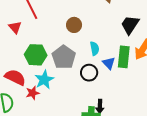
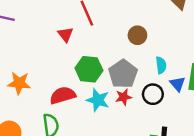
red semicircle: (15, 77) -> (63, 95), turned -45
cyan star: (44, 80) -> (98, 100), turned -30
red star: (33, 93) -> (124, 97), moved

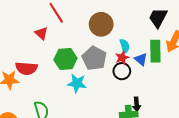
brown circle: (137, 35) -> (101, 24), size x1.5
red semicircle: (63, 95) -> (26, 68), moved, turned -150
red star: (124, 97) -> (122, 58), moved

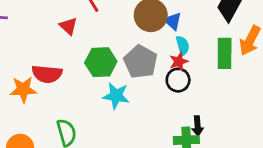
blue triangle: (141, 59) -> (173, 21), moved

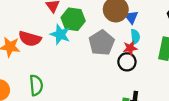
green hexagon: (101, 62) -> (73, 19), moved
cyan star: (116, 96) -> (60, 34), moved

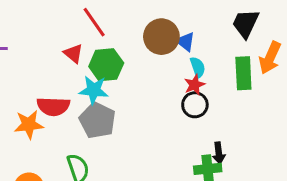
gray pentagon: (102, 43) -> (97, 120), moved

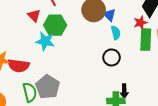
red star: (195, 85) -> (140, 23), moved
red semicircle: (53, 106) -> (19, 66), moved
gray pentagon: (97, 120) -> (48, 87), moved

